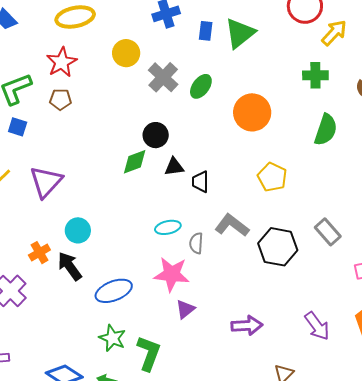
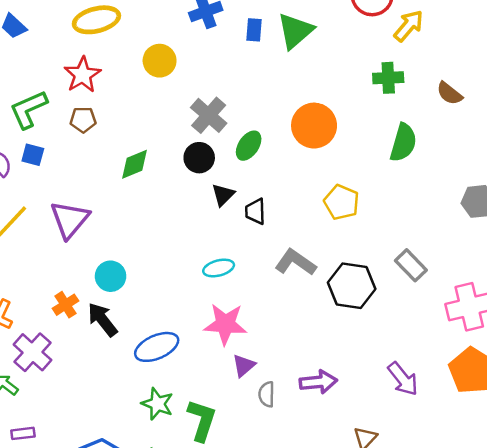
gray cross: (163, 77) -> (209, 115), moved
green ellipse: (201, 86) -> (249, 146), moved
green diamond: (135, 162) -> (135, 164), moved
black triangle: (174, 167) -> (223, 195), turned -35
gray semicircle: (196, 243) -> (267, 394), moved

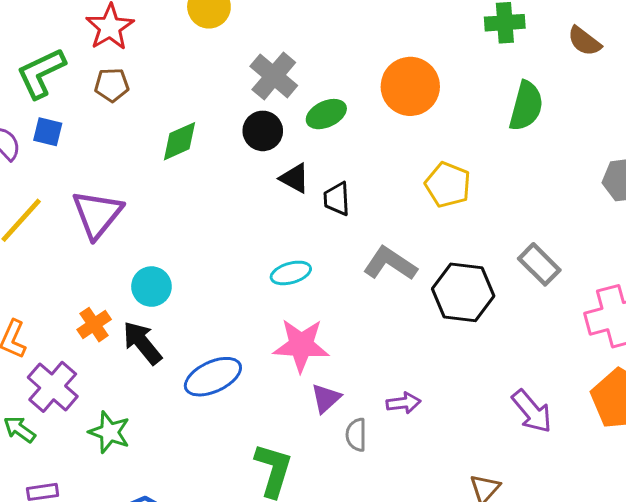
green ellipse: (249, 146) -> (326, 114), turned 32
black triangle: (223, 195) -> (295, 178), turned -45
purple arrow: (318, 382) -> (404, 403), moved, size x0.7
green star: (157, 404) -> (109, 432), moved

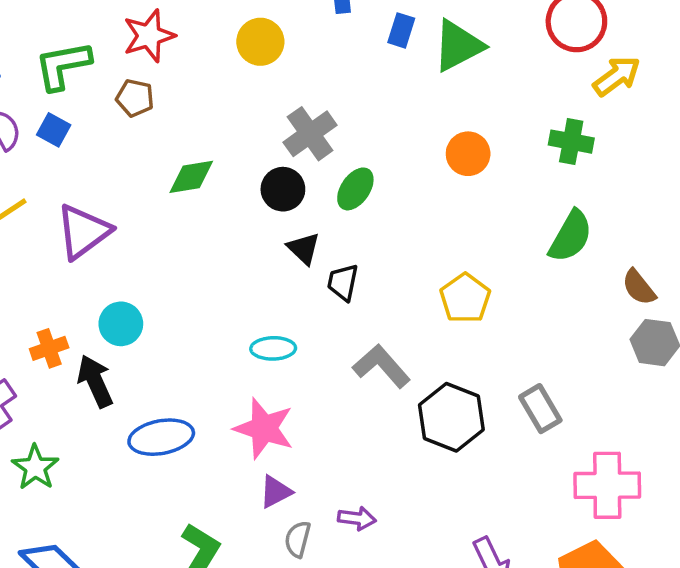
brown semicircle: (584, 41) -> (639, 287), moved
orange circle: (410, 86) -> (468, 154), moved, size x0.7
green ellipse: (326, 114) -> (355, 189), turned -45

